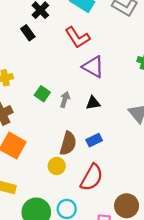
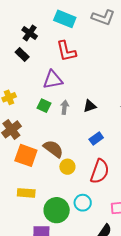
red L-shape: (77, 37) -> (66, 51), turned 30
purple triangle: (93, 67) -> (53, 80), moved, turned -30
brown semicircle: (68, 143) -> (53, 149), moved, turned -60

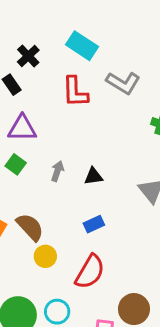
gray L-shape: (103, 17) -> (123, 83), moved
purple triangle: (53, 80) -> (22, 128), moved
green square: (44, 106) -> (16, 164), moved

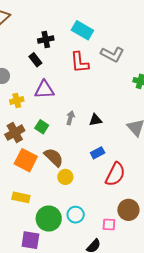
black cross: (28, 56) -> (46, 40), turned 35
green square: (16, 164) -> (42, 127), moved
red semicircle: (90, 272) -> (115, 174), moved

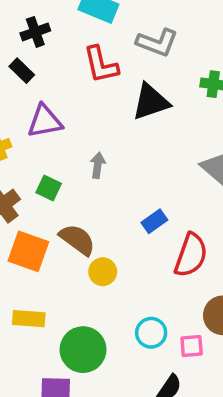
black triangle: (95, 120) -> (151, 102), moved, size x1.6
cyan circle: (76, 215) -> (151, 333), moved

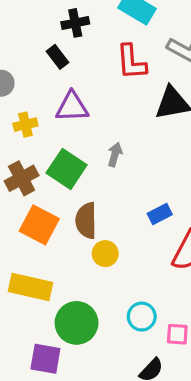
green square: (49, 188) -> (67, 169), size x1.6
brown semicircle: (77, 240) -> (86, 220), turned -135
yellow rectangle: (29, 319) -> (31, 287), size x1.4

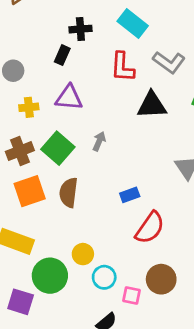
black rectangle: (58, 57) -> (62, 55), turned 54
orange square: (39, 225) -> (30, 191), turned 36
yellow circle: (105, 254) -> (83, 254), moved

